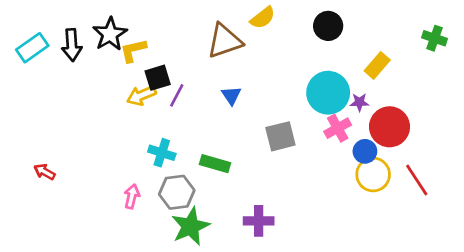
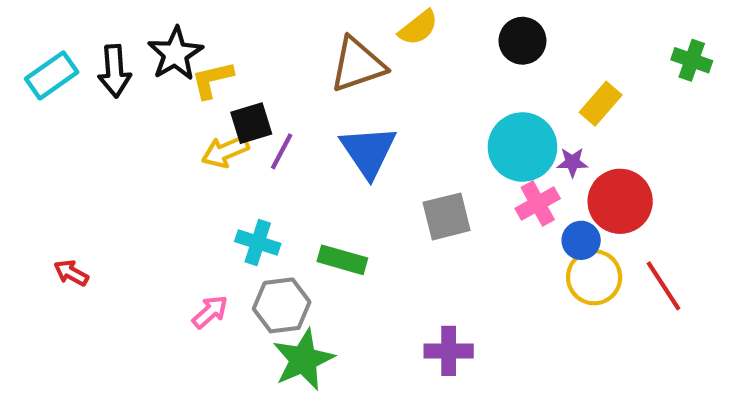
blue triangle: (231, 95) -> (368, 151), size x1.8
pink arrow: (132, 196) -> (210, 312), turned 35
purple cross: (259, 221) -> (449, 351), moved

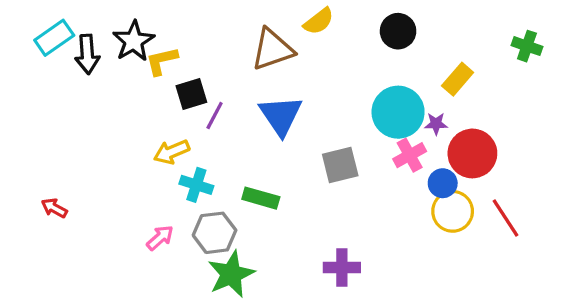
cyan rectangle: (52, 75) -> (54, 38), moved
yellow arrow: (225, 151) -> (172, 152), moved

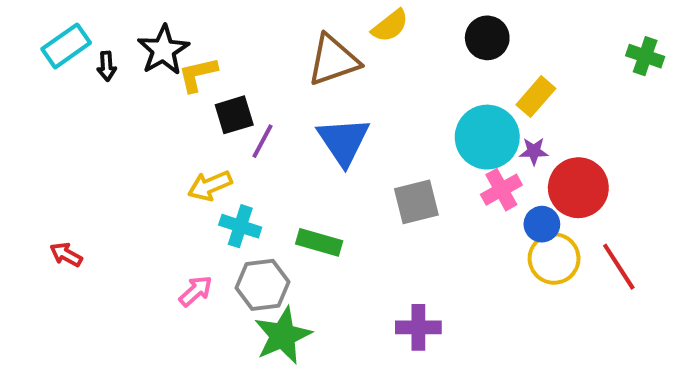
black arrow: (87, 54) -> (107, 66), size x0.6
yellow rectangle: (458, 79) -> (536, 97), moved

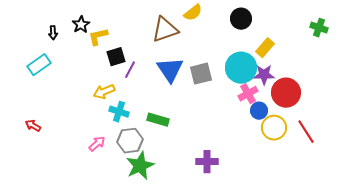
cyan rectangle: (66, 46) -> (39, 65), moved
black star: (163, 50) -> (81, 25), size x0.7
purple star: (534, 151) -> (264, 75), size x1.5
gray square: (416, 202) -> (201, 74), moved
blue circle: (542, 224) -> (259, 111), moved

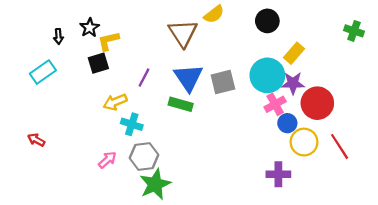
brown triangle: (165, 30) -> (183, 33), turned -44
black square: (116, 57) -> (98, 63), moved
green rectangle: (158, 120) -> (181, 104), moved
purple cross: (207, 162) -> (278, 174), moved

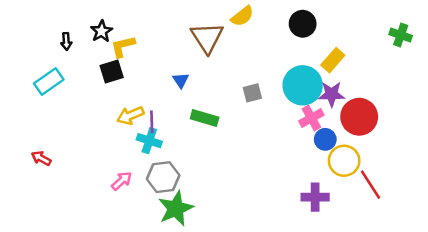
purple line: (144, 78) -> (152, 122), moved, turned -30
blue triangle: (188, 78) -> (181, 80), moved, size x0.5
gray square: (223, 82) -> (252, 93), size x0.7
red line: (340, 146) -> (370, 185), moved

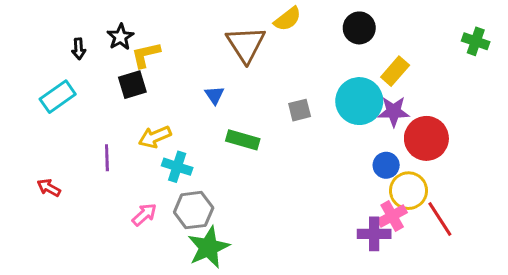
pink cross: (311, 118) -> (392, 216), moved
purple line: (152, 122) -> (107, 158), moved

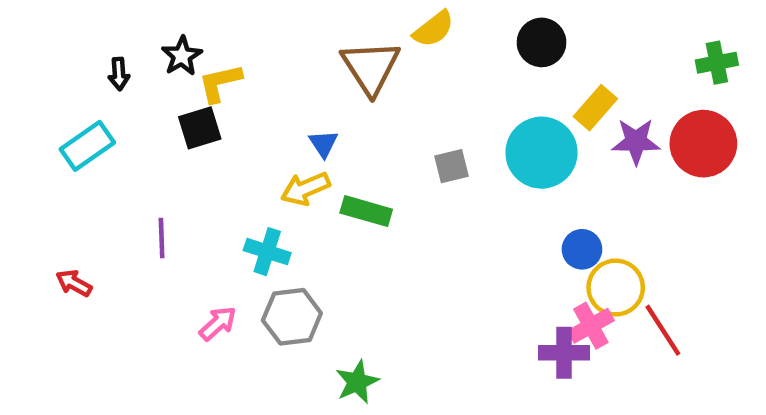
green cross: (476, 41) -> (717, 63), turned -30
purple star: (394, 112) -> (636, 141), moved
yellow arrow: (155, 137) -> (305, 189), moved
red circle: (426, 138) -> (703, 144), moved
green star: (208, 247) -> (357, 382), moved, size x0.7

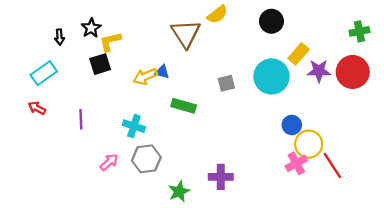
blue triangle: (323, 144) -> (162, 72), turned -42
yellow arrow: (305, 189) -> (145, 76), moved
red arrow: (74, 283) -> (37, 108), moved
purple cross: (564, 353) -> (221, 177), moved

